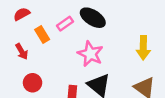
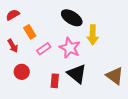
pink rectangle: (65, 24) -> (44, 49), moved
yellow arrow: (143, 48) -> (93, 35), moved

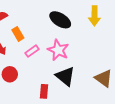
yellow arrow: (93, 35) -> (94, 16), moved
red rectangle: (55, 81) -> (44, 91), moved

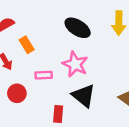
pink rectangle: (32, 51) -> (44, 75), moved, turned 32

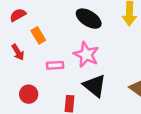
red circle: (17, 93) -> (29, 94), moved

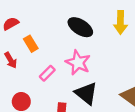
pink rectangle: (55, 65) -> (47, 73), turned -42

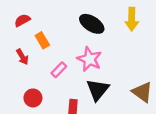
black triangle: (86, 93) -> (98, 90), turned 30

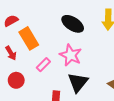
orange rectangle: (42, 40) -> (29, 38), size x1.5
red circle: (33, 98) -> (16, 80), moved

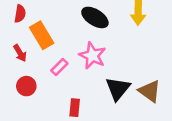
red semicircle: (11, 21) -> (20, 14), turned 128
black triangle: (78, 82) -> (118, 89), moved

